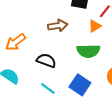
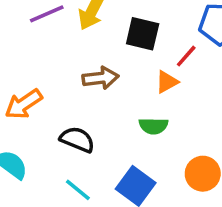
green semicircle: (88, 51) -> (153, 126), size x0.7

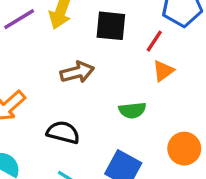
orange triangle: (167, 82) -> (163, 71), moved

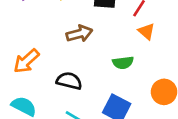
orange triangle: (163, 71) -> (147, 31), turned -42

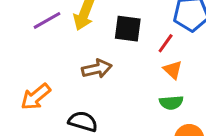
green semicircle: (123, 63) -> (171, 103), moved

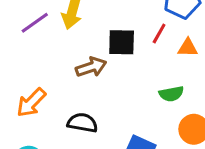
black square: (128, 29) -> (122, 42), moved
orange triangle: (173, 70) -> (188, 48), moved, turned -36

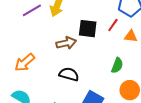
green semicircle: (171, 94) -> (117, 65), turned -63
black semicircle: (82, 123) -> (69, 74), moved

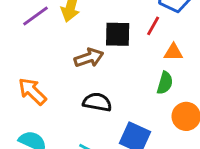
orange triangle: (131, 36) -> (173, 52), moved
orange arrow: (25, 63) -> (32, 91), turned 90

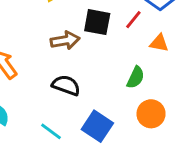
orange triangle: (173, 52) -> (159, 43), moved

